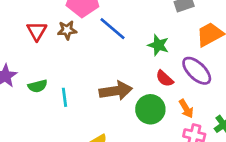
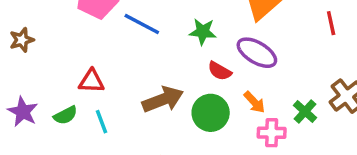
brown star: (67, 30) -> (22, 40), moved
red triangle: (37, 31) -> (91, 81), moved, turned -45

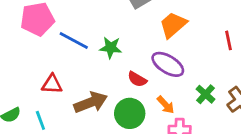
green star: (203, 32) -> (111, 48), moved
red triangle: (91, 81) -> (52, 84), moved
green cross: (305, 112) -> (205, 94), moved

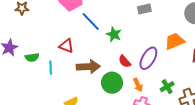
orange trapezoid: (173, 25) -> (175, 41), moved
purple ellipse: (168, 64) -> (148, 58), turned 70

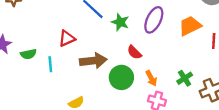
red triangle: (66, 46) -> (67, 38), turned -42
purple ellipse: (148, 58) -> (154, 20), moved

